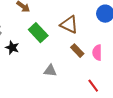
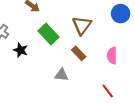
brown triangle: (69, 25) -> (82, 25), turned 42
brown rectangle: (77, 51) -> (79, 53), moved

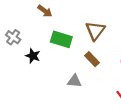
green rectangle: (48, 34) -> (61, 39), turned -30

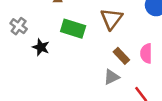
brown rectangle: (92, 59) -> (121, 56), moved
gray triangle: (74, 81) -> (111, 77), moved, turned -32

